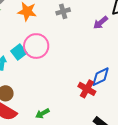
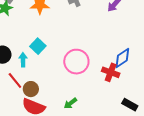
pink circle: (36, 46) -> (76, 62), moved

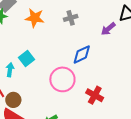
blue diamond: (122, 58) -> (82, 54), moved

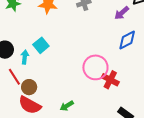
blue diamond: (82, 54) -> (127, 40), moved
pink circle: (62, 79) -> (95, 67), moved

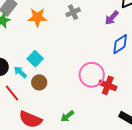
cyan arrow: (25, 57) -> (20, 72), turned -48
brown circle: (29, 87) -> (39, 82), moved

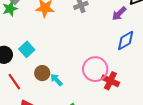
cyan square: (35, 59) -> (27, 49), moved
cyan arrow: (20, 72) -> (56, 80), moved

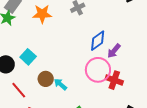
purple arrow: (119, 14) -> (114, 51), moved
blue diamond: (126, 40) -> (98, 41), moved

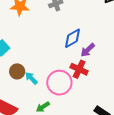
pink circle: (98, 70) -> (59, 83), moved
red cross: (114, 80) -> (79, 69), moved

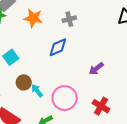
blue diamond: (72, 38) -> (58, 47), moved
red cross: (79, 69) -> (101, 106), moved

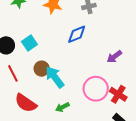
cyan arrow: (37, 91) -> (55, 77), size x1.6
pink circle: (65, 98) -> (96, 89), moved

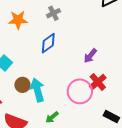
cyan arrow: (55, 77) -> (37, 90), turned 35
red cross: (118, 94) -> (98, 82), moved, turned 30

